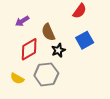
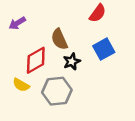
purple arrow: (22, 21) -> (17, 23), moved
yellow semicircle: (17, 78) -> (21, 85), moved

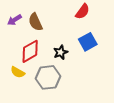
brown semicircle: (59, 39) -> (35, 22), moved

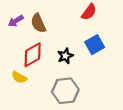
gray hexagon: (48, 77) -> (65, 91), moved

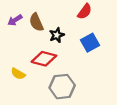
red diamond: (33, 55) -> (44, 59), moved, turned 45
black star: (65, 56) -> (57, 35), moved

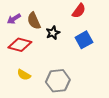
red diamond: (44, 59) -> (20, 45), moved
yellow semicircle: (18, 74) -> (24, 75), moved

